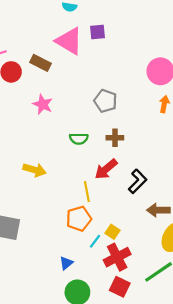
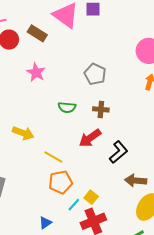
yellow line: (87, 192) -> (53, 157), moved, turned -54

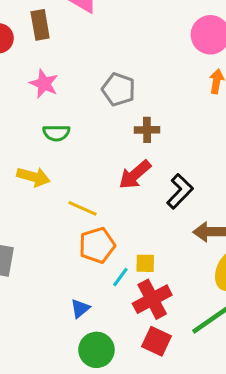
brown rectangle: (37, 33) -> (40, 25), turned 54
gray pentagon: (95, 74) -> (119, 89), moved
green semicircle: (67, 107) -> (56, 133), moved
yellow square: (91, 197) -> (145, 263), turned -32

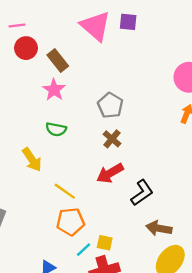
brown rectangle: (40, 25) -> (58, 60), moved, turned -40
brown cross: (147, 130) -> (112, 139), moved, turned 30
yellow arrow: (33, 177) -> (32, 160), turned 30

